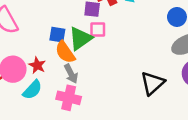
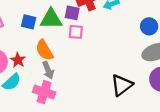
blue square: (57, 35) -> (29, 22), moved
green triangle: (80, 39) -> (51, 19), moved, turned 30

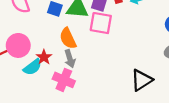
pink square: (76, 32) -> (101, 23), size x1.5
red star: (18, 60) -> (44, 57), moved

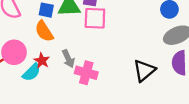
orange semicircle: (68, 38) -> (44, 31), moved
pink cross: (64, 80) -> (86, 73), moved

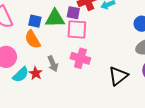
red star: (42, 61) -> (36, 73), moved
pink cross: (86, 73) -> (80, 58), moved

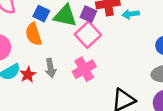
pink square: (77, 29) -> (88, 35), turned 30
pink cross: (80, 58) -> (84, 69), turned 30

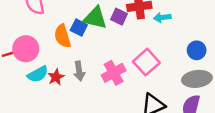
blue square: (41, 14) -> (79, 28), moved
pink square: (88, 35) -> (146, 62), moved

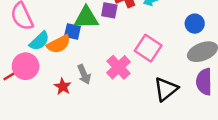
orange semicircle: (63, 36) -> (59, 44), turned -85
cyan semicircle: (38, 74) -> (39, 41), moved

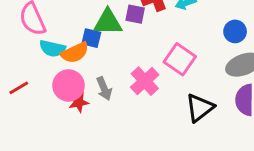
cyan semicircle: (39, 41) -> (52, 48), turned 55
pink circle: (26, 66) -> (69, 85), moved
red star: (63, 86) -> (79, 102), turned 30

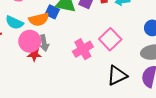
cyan semicircle: (52, 48) -> (14, 23), moved
gray arrow: (104, 89) -> (44, 43), moved

